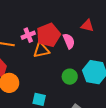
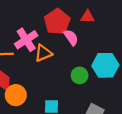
pink cross: (28, 35) -> (26, 40), size x1.5
red pentagon: (48, 35) -> (57, 22), moved

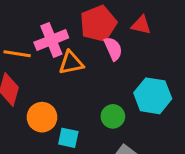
green circle: (80, 75) -> (113, 116), moved
orange circle: (16, 95) -> (42, 117), moved

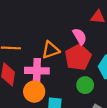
red pentagon: (98, 24) -> (78, 57), moved
pink cross: (51, 40) -> (37, 71), moved, turned 30

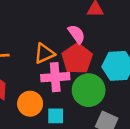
pink cross: (37, 71) -> (55, 77), moved
green circle: (85, 85) -> (89, 90), size x1.6

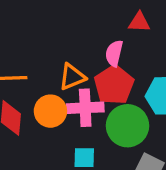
pink semicircle: (77, 34) -> (114, 53), turned -132
orange circle: (30, 104) -> (50, 111), moved

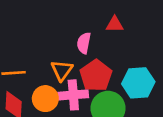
pink semicircle: (114, 53) -> (84, 43), moved
orange triangle: (72, 77) -> (62, 70), turned -30

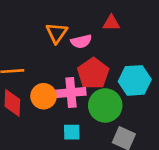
pink semicircle: (84, 43) -> (81, 41), turned -114
orange triangle: (62, 70) -> (57, 33), moved

